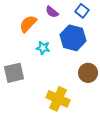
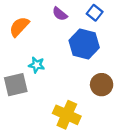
orange semicircle: (28, 24) -> (19, 27), moved
cyan star: (43, 48) -> (37, 65), moved

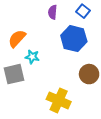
purple semicircle: (60, 14) -> (53, 12), turned 56
orange semicircle: (19, 27) -> (17, 39), moved

